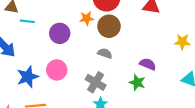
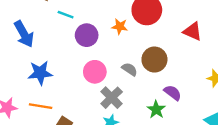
cyan line: (27, 21) -> (66, 15), moved
brown circle: (109, 26) -> (154, 60), moved
pink circle: (57, 70) -> (95, 72), moved

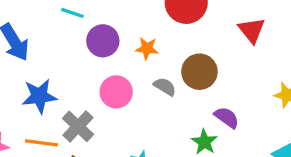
orange star: (120, 26) -> (147, 48), moved
red triangle: (193, 31) -> (252, 30), turned 30
gray cross: (112, 98) -> (78, 126), moved

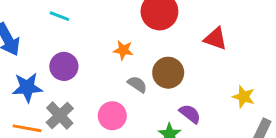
red triangle: (252, 30) -> (215, 39), turned -35
purple circle: (103, 41) -> (64, 66), moved
pink circle: (116, 92) -> (112, 116), moved

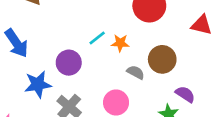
cyan line: (59, 16) -> (97, 38), moved, turned -54

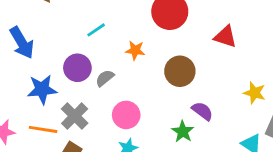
cyan line: (97, 38) -> (96, 30), moved
gray semicircle: (136, 72) -> (105, 78), moved, turned -72

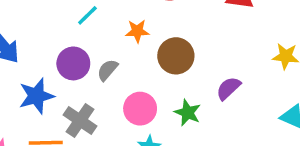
brown circle: (180, 71) -> (176, 56), moved
purple semicircle: (202, 111) -> (228, 88), turned -70
green star: (183, 132) -> (188, 113), moved

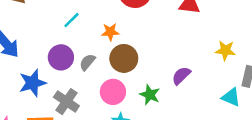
brown circle: (176, 56) -> (124, 58), moved

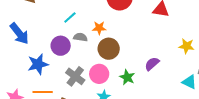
gray semicircle: (87, 62) -> (80, 37), moved, turned 56
gray cross: (66, 102) -> (75, 76), moved

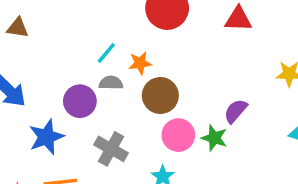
cyan line: (70, 17) -> (106, 53), moved
pink circle: (99, 74) -> (178, 135), moved
green star: (127, 77) -> (214, 138), moved

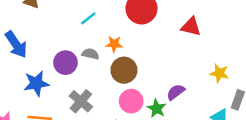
cyan line: (106, 53) -> (88, 18), moved

